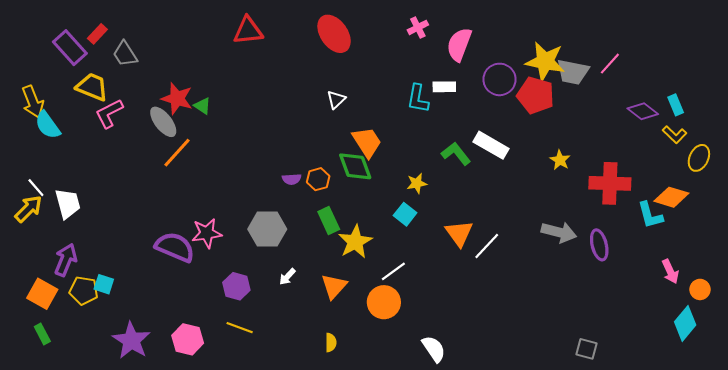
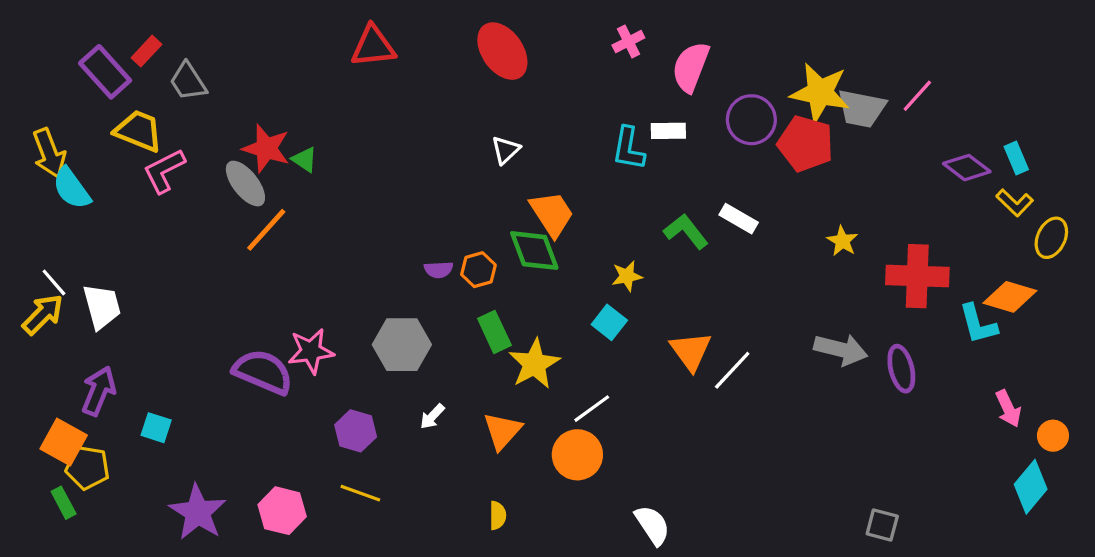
white rectangle: (491, 145) -> (739, 219), size x0.7
yellow pentagon: (84, 291) -> (87, 468), moved

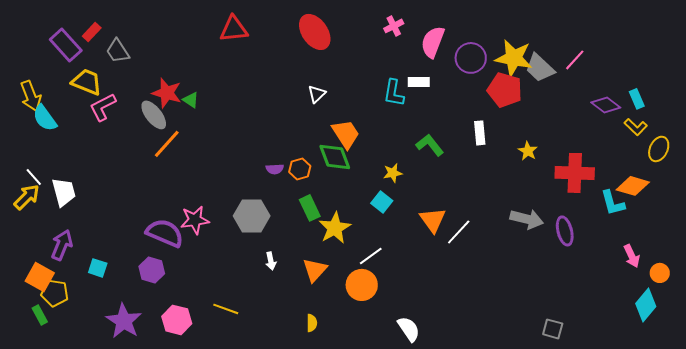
gray trapezoid: (861, 109) -> (540, 68), turned 32
purple circle: (751, 120) -> (471, 58), moved
white rectangle: (739, 219) -> (480, 133), moved, turned 55
white arrow: (432, 417) -> (271, 261), turned -54
purple hexagon: (356, 431) -> (152, 270), moved

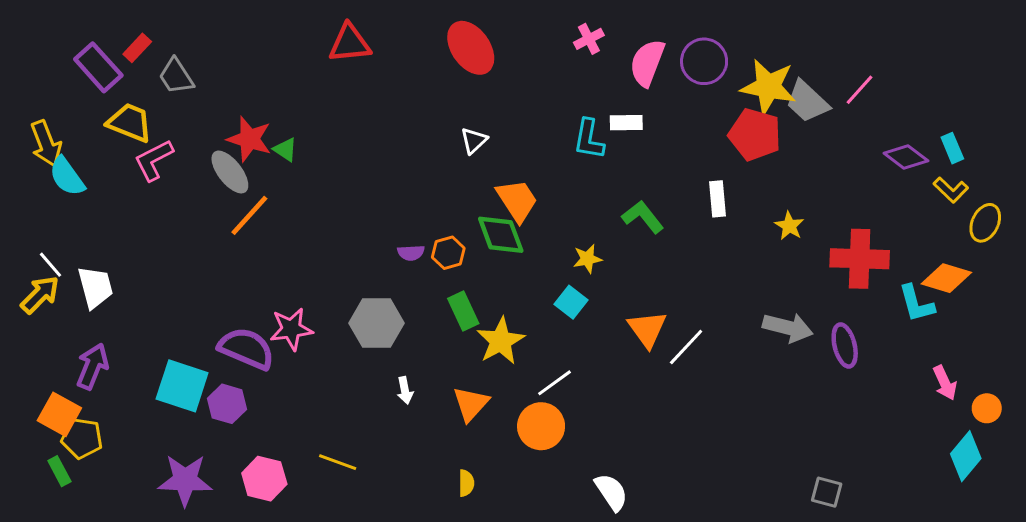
purple circle: (471, 58) -> (704, 61), moved
cyan square: (98, 268) -> (182, 386), moved, size x1.8
purple star: (124, 321) -> (185, 480), turned -30

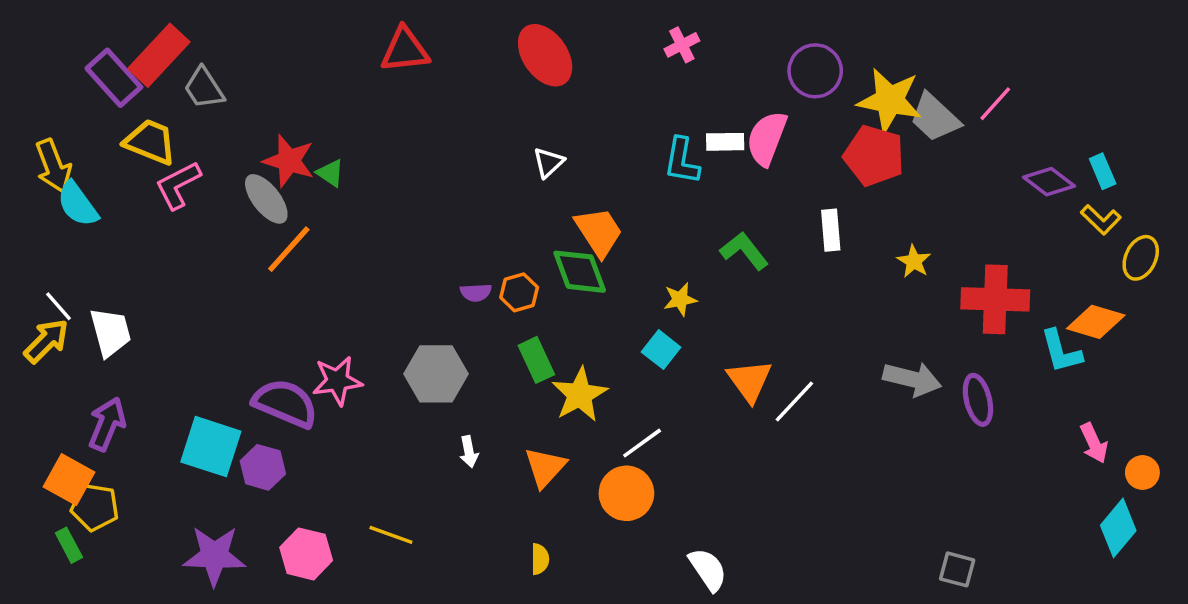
red rectangle: (137, 48) -> (159, 55), size x1.8
pink semicircle: (647, 63) -> (767, 138), moved

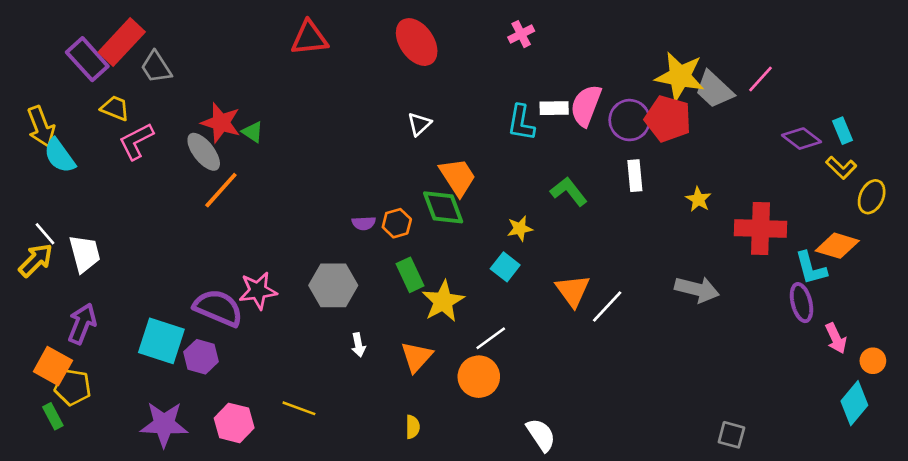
purple circle: (815, 71) -> (630, 120), moved
yellow trapezoid: (150, 142) -> (115, 108), size x0.7
purple ellipse: (978, 400) -> (801, 303), moved

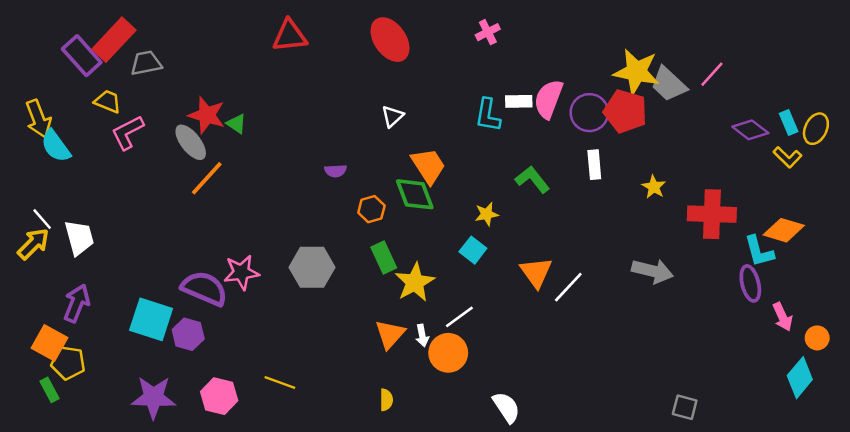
gray trapezoid: (156, 67) -> (146, 63), turned 112
yellow ellipse: (872, 197) -> (816, 129), moved
purple semicircle: (364, 223) -> (336, 171), moved
white arrow: (358, 345) -> (422, 335), moved

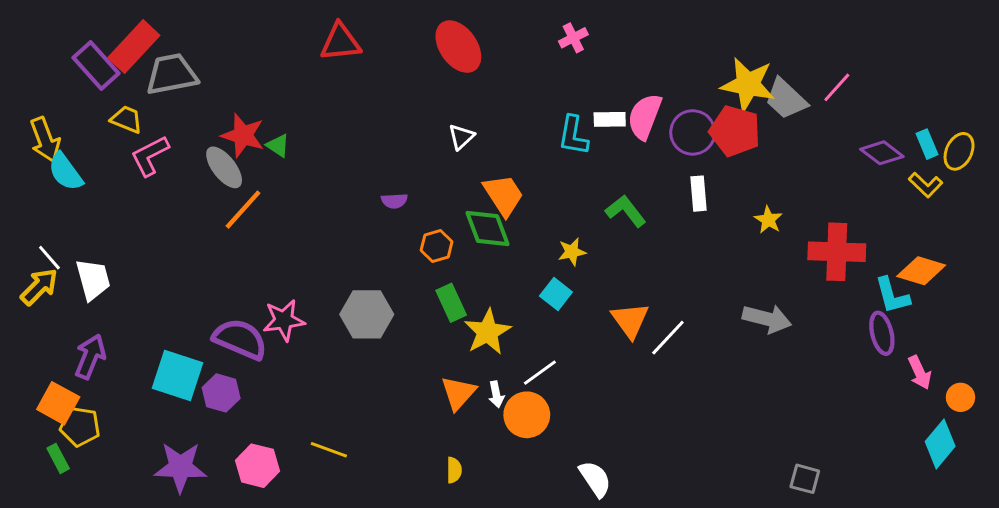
gray trapezoid: (146, 63) -> (172, 74), size x1.4

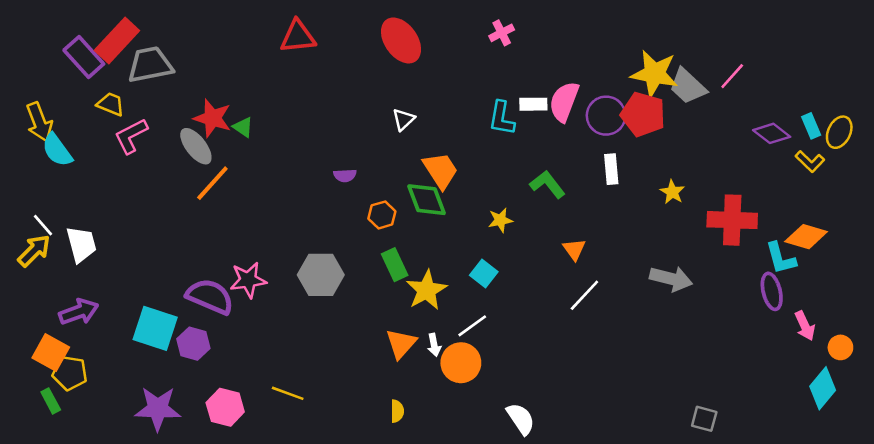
cyan square: (556, 294) -> (484, 274), moved
orange triangle: (630, 320) -> (574, 249), moved, size x0.7
purple arrow: (90, 357) -> (79, 312), turned 48

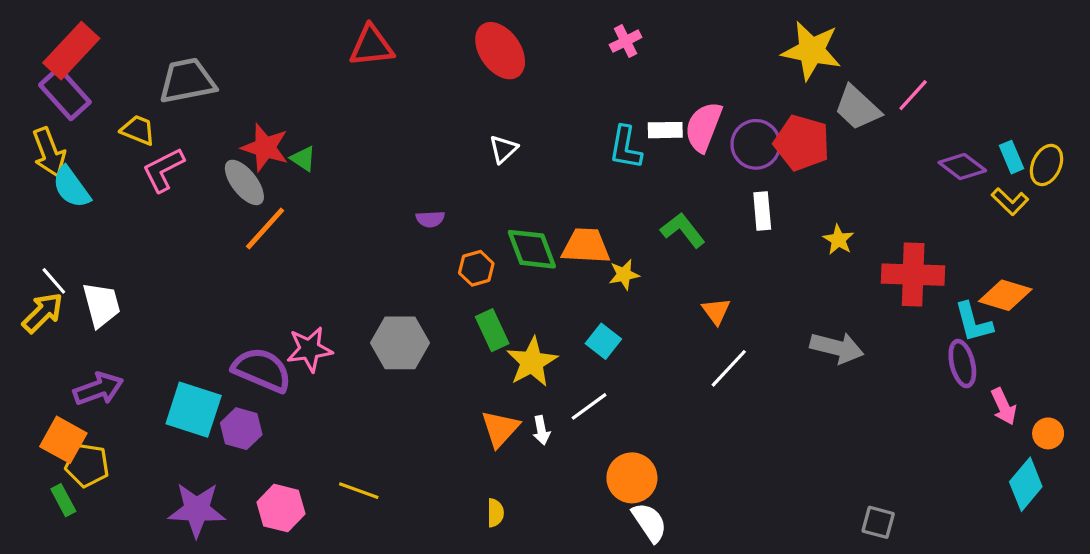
red rectangle: (117, 40) -> (71, 51), moved
purple rectangle: (84, 57) -> (65, 94), moved
yellow star: (654, 74) -> (811, 51), moved
orange trapezoid: (440, 170) -> (586, 246), moved, turned -54
orange circle: (461, 363) -> (632, 478), moved

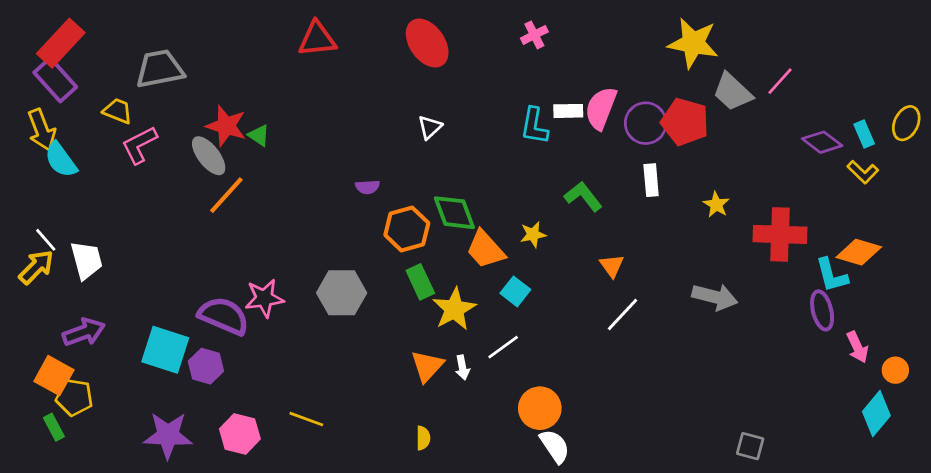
yellow ellipse: (1046, 165) -> (906, 123), moved
orange trapezoid: (586, 246) -> (486, 249), moved, turned -135
orange hexagon: (476, 268) -> (407, 229), size x1.5

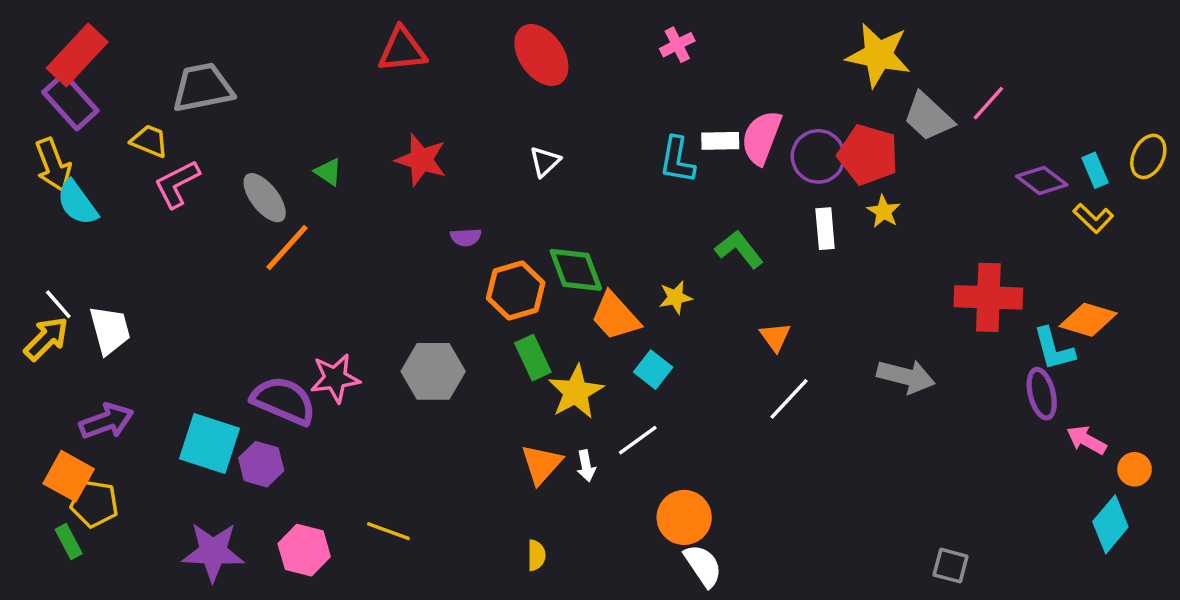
red star: (226, 126) -> (421, 160), moved
yellow star: (716, 205) -> (884, 211), moved
pink arrow: (857, 347) -> (1086, 440), turned 144

